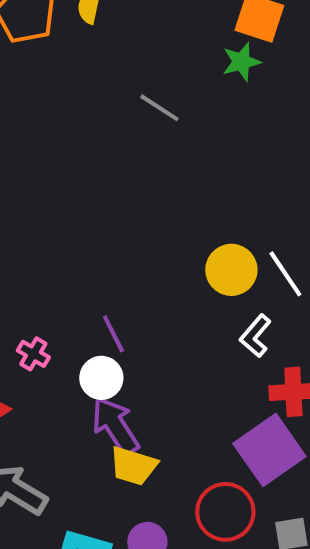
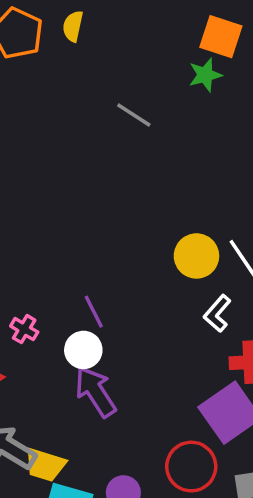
yellow trapezoid: (133, 466) -> (45, 465), moved

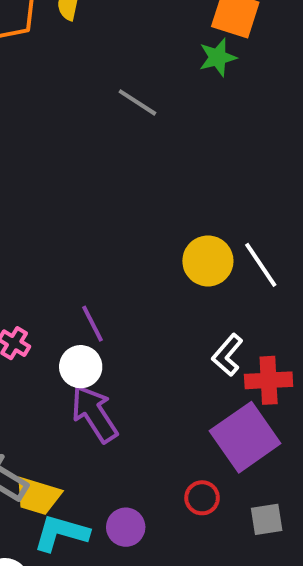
white L-shape: (217, 313) -> (227, 355), moved
red circle: (191, 467) -> (202, 498), size x0.6

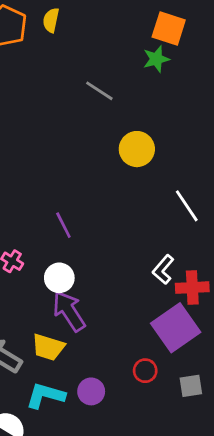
yellow circle: (208, 261) -> (137, 149), moved
purple line: (92, 324) -> (63, 225), moved
yellow trapezoid: (38, 496) -> (48, 347), moved

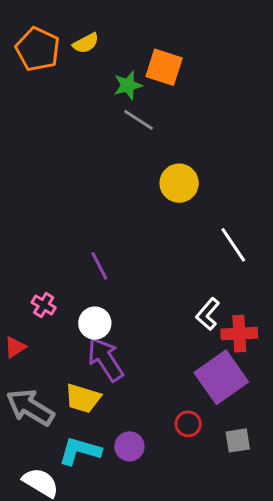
yellow semicircle: (51, 20) -> (86, 43), turned -130
orange square: (169, 29) -> (164, 67), moved
green star: (156, 59) -> (128, 85), moved

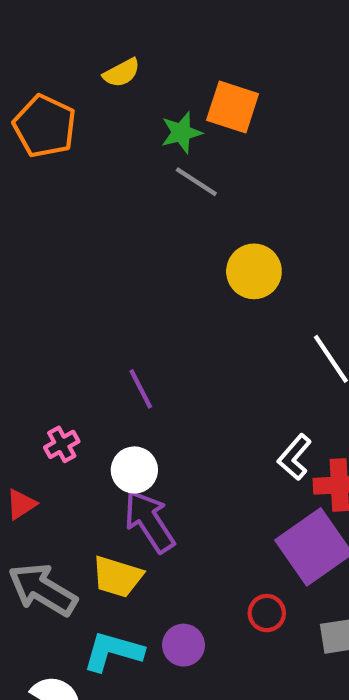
orange pentagon: (38, 49) -> (45, 126), moved
pink cross: (44, 305) -> (62, 444), turned 30

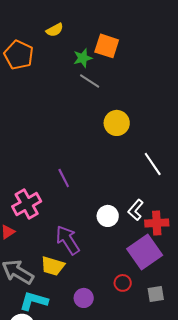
pink cross: (62, 444) -> (27, 204), size x1.8
white circle: (134, 470) -> (108, 216), moved
cyan L-shape: (113, 651) -> (34, 301), moved

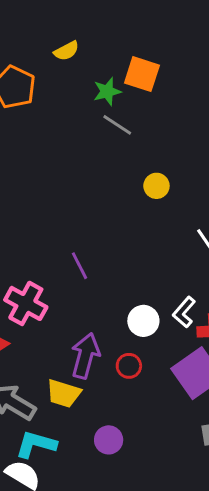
yellow circle: (117, 123) -> (156, 186), size x0.7
pink cross: (27, 204) -> (26, 303), turned -32
purple arrow: (68, 240) -> (85, 356), turned 48
red circle: (123, 283) -> (129, 366), moved

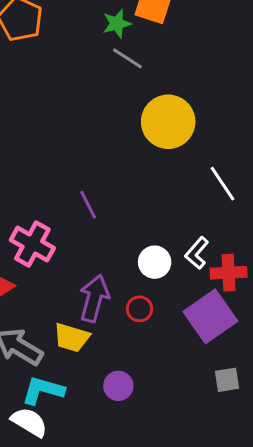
yellow circle: (156, 186) -> (168, 122), size x2.0

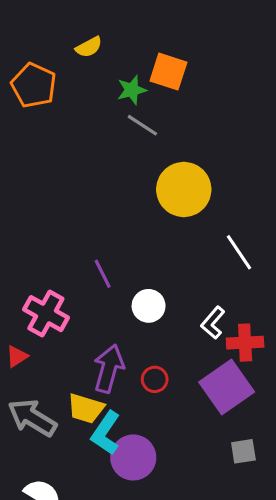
white circle: (155, 262) -> (149, 306), moved
purple circle: (118, 386) -> (133, 457), size x1.5
cyan L-shape: (43, 390) -> (106, 433), moved, turned -72

